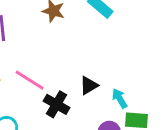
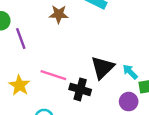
black triangle: (89, 85) -> (102, 68), size x1.5

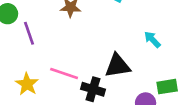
black triangle: (102, 68) -> (118, 66), turned 35
cyan arrow: (130, 72) -> (152, 39), moved

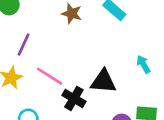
purple line: (29, 33) -> (24, 45), moved, turned 30

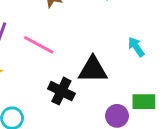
pink line: (50, 76) -> (39, 45), moved

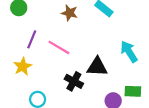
cyan arrow: (136, 47) -> (129, 52), size x1.5

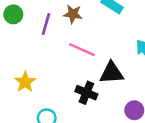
purple line: (32, 39) -> (46, 24), moved
pink line: (59, 47) -> (82, 50), moved

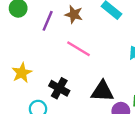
black triangle: (111, 73) -> (102, 91), moved
black cross: (86, 93) -> (59, 88), moved

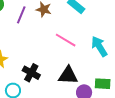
pink line: (78, 49) -> (66, 40), moved

